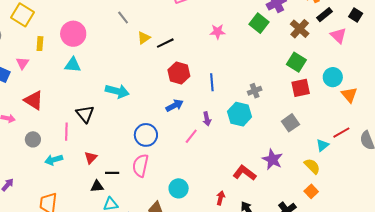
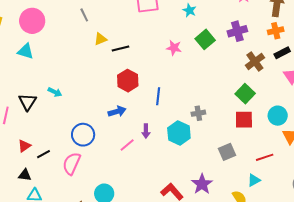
green square: (259, 23) -> (205, 39), moved
cyan arrow: (117, 91) -> (55, 92), moved, size x0.6
red line: (341, 133) -> (265, 157), moved
black line: (112, 173) -> (43, 154), moved, turned -40

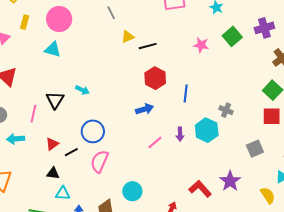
gray cross: (198, 113) -> (226, 110), turned 32
purple arrow: (146, 131) -> (180, 134), moved
blue circle: (83, 135) -> (93, 131), moved

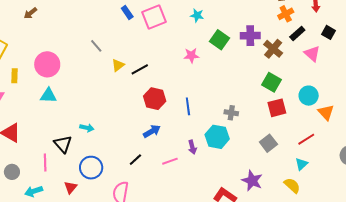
purple cross: (264, 28) -> (250, 36), moved, turned 30
blue circle: (93, 131) -> (91, 168), moved
pink line: (155, 142) -> (170, 161), turned 35
black line: (71, 152) -> (135, 160), moved

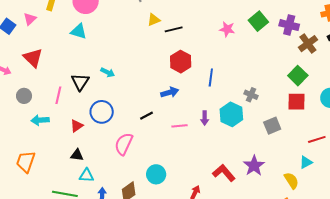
gray square: (268, 143) -> (272, 126), moved

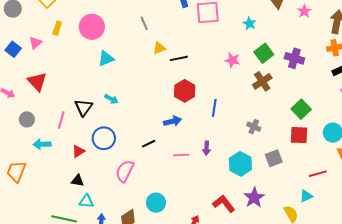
cyan triangle: (79, 31) -> (106, 59), moved, turned -42
brown cross: (308, 44) -> (262, 81), moved
cyan hexagon: (231, 114) -> (240, 164), moved
orange trapezoid: (26, 162) -> (16, 171), moved

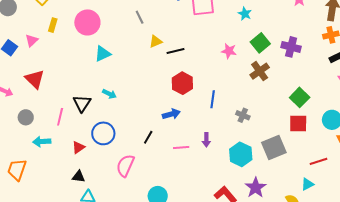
gray cross: (254, 127) -> (243, 115), moved
black line: (149, 144) -> (148, 137), turned -32
gray square: (274, 158) -> (274, 148), size x1.4

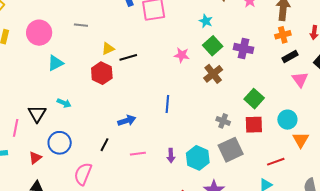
cyan star: (245, 14) -> (206, 21), moved
gray line: (140, 17) -> (81, 25), moved, turned -56
red hexagon: (182, 83) -> (102, 73), moved
gray cross: (243, 115) -> (223, 121), moved
purple arrow: (206, 140) -> (171, 156), moved

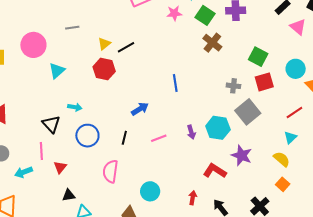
pink star: (182, 55) -> (174, 13), moved
pink line: (16, 128) -> (41, 151), moved
blue circle: (60, 143) -> (87, 136), moved

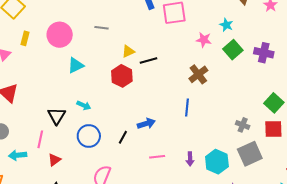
brown cross: (212, 43) -> (198, 74), moved
black line: (124, 138) -> (123, 137), moved

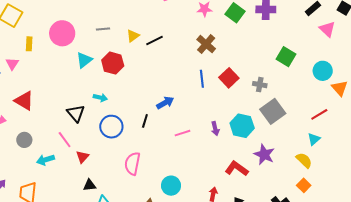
gray line: (101, 28) -> (103, 29), moved
red hexagon: (122, 76) -> (113, 63), moved
red square: (273, 129) -> (229, 78), moved, turned -30
pink line: (40, 139) -> (65, 140), turned -36

